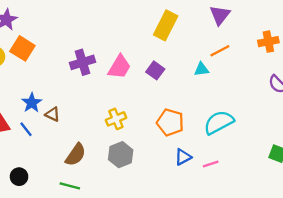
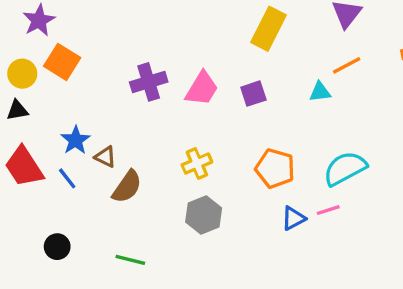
purple square: (155, 70) -> (253, 94), turned 36
brown semicircle: (76, 155) -> (127, 187), moved
pink line: (211, 164) -> (328, 210), moved

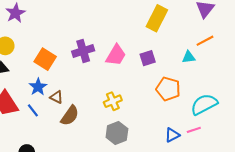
orange square: (62, 62) -> (45, 59), moved
orange pentagon: (275, 168) -> (168, 89), moved

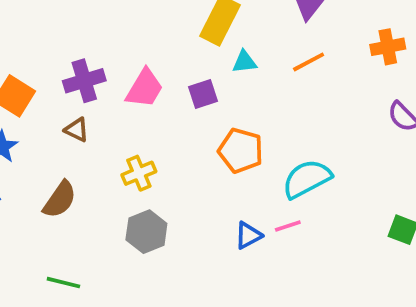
cyan triangle: (189, 57) -> (244, 62), moved
brown triangle: (56, 97) -> (77, 130), moved

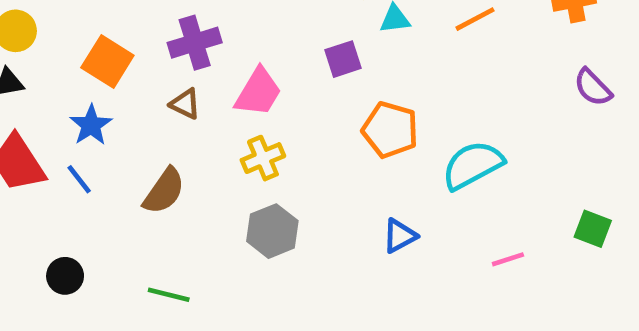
pink trapezoid: (145, 88) -> (258, 92), moved
pink line: (288, 226) -> (508, 259), moved

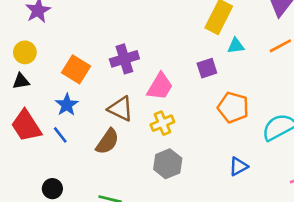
brown triangle: (185, 104) -> (121, 109), moved, size x1.5

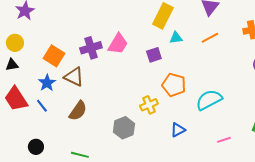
pink trapezoid: (160, 86) -> (118, 44), moved
brown triangle: (121, 109) -> (74, 77), moved
yellow cross: (162, 123) -> (149, 105), moved

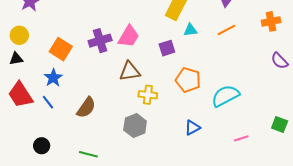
brown triangle: (74, 77) -> (130, 71), moved, turned -35
yellow cross: (149, 105) -> (148, 95), moved, turned 30

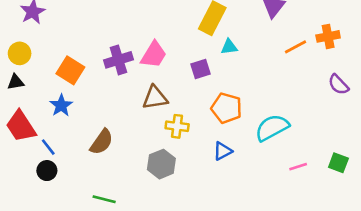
orange line: (226, 30) -> (296, 47), moved
blue line: (48, 102) -> (48, 147), moved
blue triangle: (192, 128) -> (223, 151), moved
pink line: (241, 138) -> (298, 167), moved
black circle: (42, 146) -> (47, 171), moved

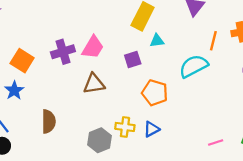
orange line: (296, 47) -> (213, 41), turned -48
yellow cross: (177, 126) -> (125, 127), moved
cyan semicircle: (272, 128) -> (193, 66), moved
brown semicircle: (102, 142) -> (49, 121), turned -35

